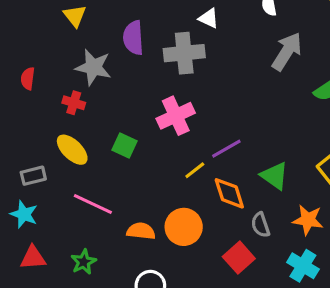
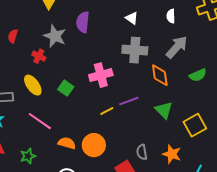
gray cross: (184, 53) -> (135, 50), moved
green triangle: (275, 176) -> (164, 110), moved
orange diamond: (229, 193) -> (160, 75), moved

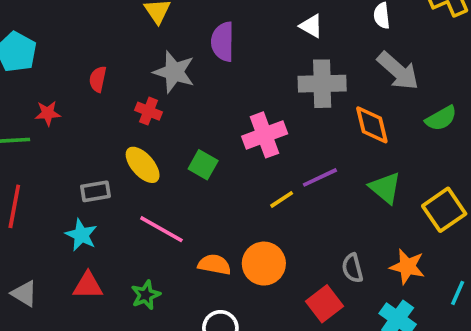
gray arrow: (177, 47) -> (398, 71), turned 95

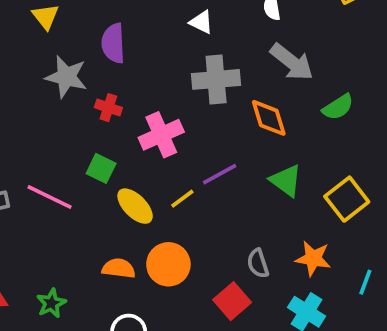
red cross: (148, 111) -> (108, 108), moved
yellow ellipse: (143, 165) -> (135, 206), moved
pink line: (161, 229) -> (50, 197), moved

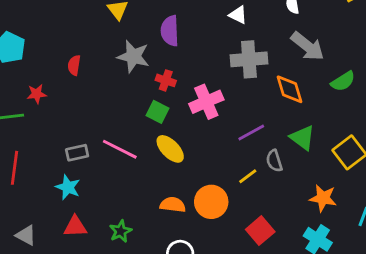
green square: (101, 168) -> (157, 112), moved
yellow line: (182, 199) -> (248, 176), moved
yellow ellipse: (135, 206) -> (170, 149), moved
gray semicircle: (258, 263) -> (274, 161), moved

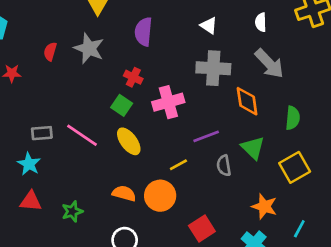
gray star: (133, 56) -> (89, 48), moved
green semicircle: (343, 81) -> (293, 118), moved, turned -60
yellow line: (248, 176) -> (178, 165), moved

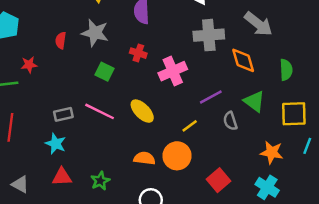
green square: (122, 105) -> (104, 72), moved
yellow square: (295, 167) -> (294, 114), turned 36
cyan line: (299, 229) -> (307, 146), moved

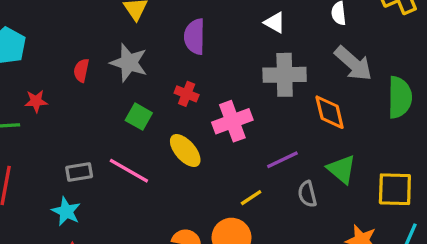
green semicircle: (286, 70) -> (400, 97), moved, size x1.4
yellow ellipse: (142, 111) -> (185, 151), moved

